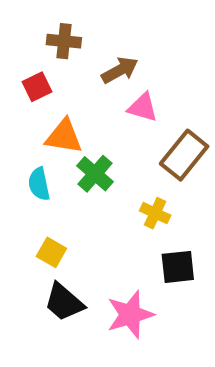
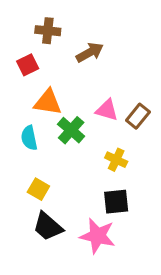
pink triangle: (143, 107) -> (107, 110), moved
brown rectangle: (184, 155) -> (138, 116), size x0.7
black square: (178, 267) -> (116, 202), moved
pink star: (130, 315) -> (98, 236), turned 30

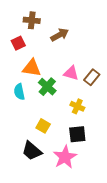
yellow square: (38, 189) -> (43, 126), moved
pink star: (98, 236) -> (65, 157), turned 30

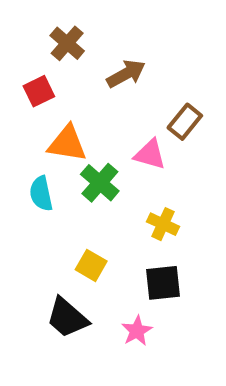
brown cross: (32, 20) -> (67, 43), turned 35
brown rectangle: (92, 77) -> (185, 122), moved
pink star: (65, 157) -> (137, 331), size x0.6

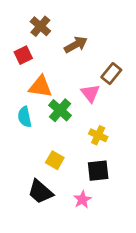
pink triangle: (150, 154) -> (90, 93), turned 36

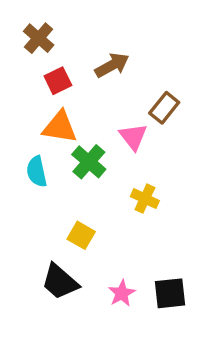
brown cross: (40, 26) -> (39, 38), moved
red square: (23, 55) -> (58, 81), moved
black square: (98, 171) -> (170, 293), moved

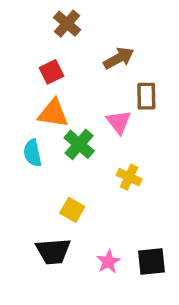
brown cross: (39, 38) -> (67, 24), moved
brown arrow: (112, 65) -> (119, 58), moved
brown rectangle: (164, 108) -> (146, 96), turned -40
black trapezoid: (60, 282) -> (53, 251), turned -45

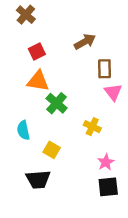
brown cross: (67, 24) -> (26, 15), moved
pink triangle: (119, 122) -> (113, 92), moved
cyan semicircle: (33, 153) -> (23, 130), moved
pink star: (108, 262) -> (106, 162), moved

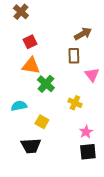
brown arrow: (85, 42) -> (83, 34), moved
brown rectangle: (105, 69) -> (74, 56), moved
cyan semicircle: (23, 130) -> (19, 106), turned 91

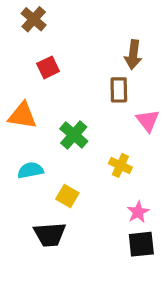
brown arrow: (83, 34) -> (133, 55), turned 126
orange triangle: (31, 66) -> (22, 116), moved

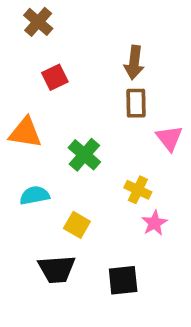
brown arrow: (133, 55) -> (134, 63), moved
pink star: (138, 212) -> (154, 223), moved
black square: (141, 244) -> (123, 280), moved

